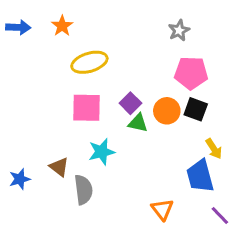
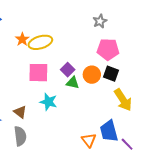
orange star: (62, 26) -> (22, 39), moved
yellow arrow: (214, 149) -> (123, 100), size x1.6
cyan star: (102, 152) -> (48, 102), turned 30
blue trapezoid: (200, 176) -> (109, 131), moved
gray semicircle: (83, 190) -> (20, 136), moved

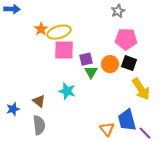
purple square: (68, 70) -> (86, 59), turned 32
pink square: (38, 73) -> (64, 50), moved
green triangle: (73, 83) -> (91, 72), turned 48

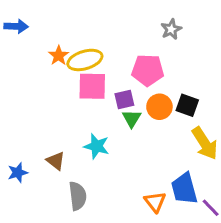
pink pentagon: (126, 39) -> (148, 70), moved
gray semicircle: (39, 125) -> (78, 196), moved

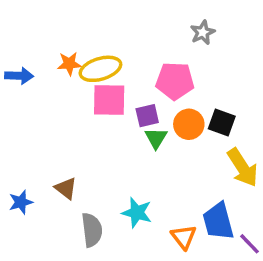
blue arrow: (16, 26) -> (19, 76), moved
orange star: (59, 56) -> (69, 64), turned 30
cyan star: (97, 146) -> (137, 213), moved

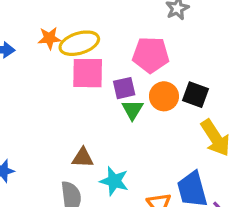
brown triangle: (66, 188) -> (83, 158), moved, turned -35

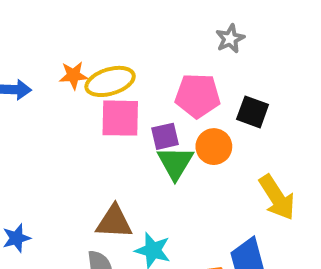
black square: (196, 95) -> (253, 112), moved
green triangle: (132, 110) -> (175, 163), size x1.4
brown triangle: (83, 158) -> (114, 222), size x1.4

